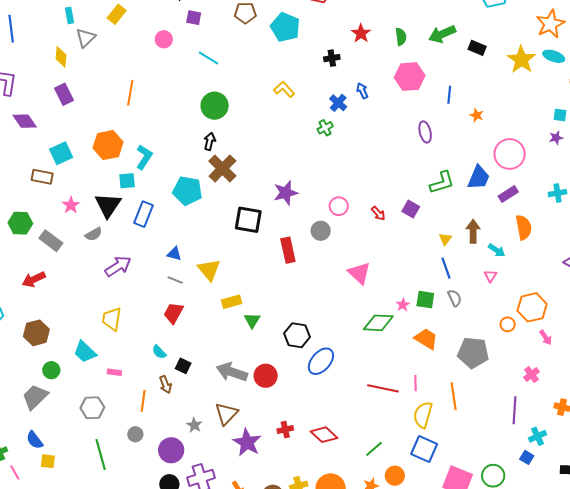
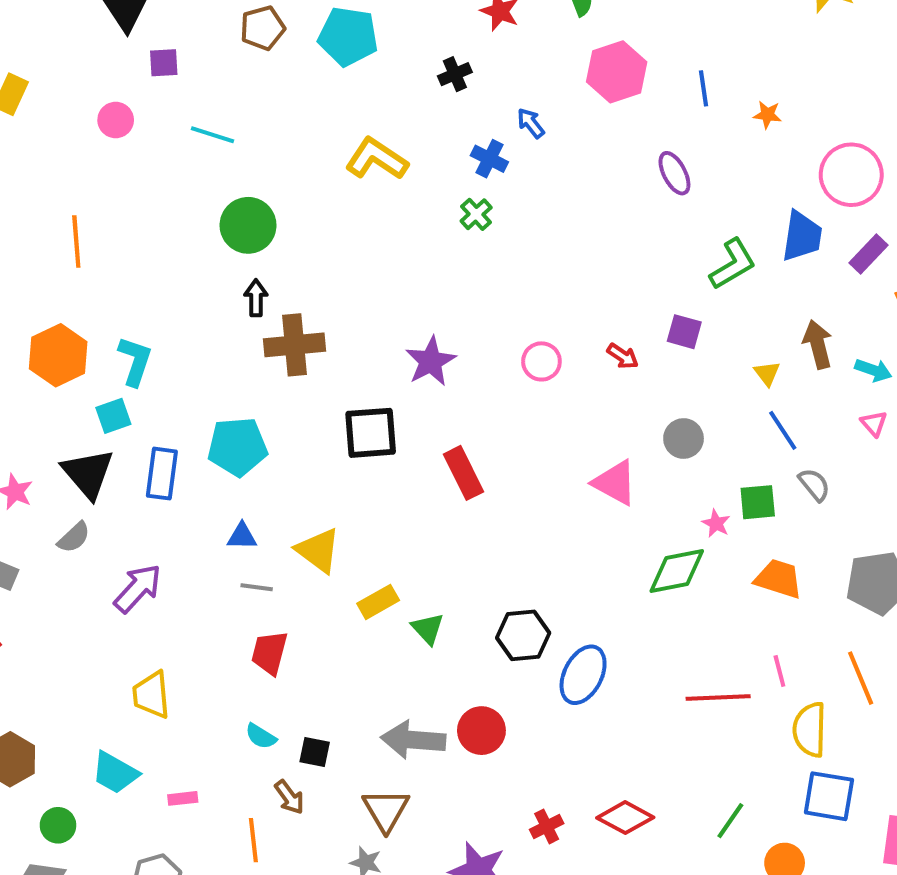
yellow L-shape: (284, 89) -> (377, 159), size x1.4
brown cross: (222, 169) -> (294, 345), turned -36
cyan pentagon: (187, 191) -> (237, 447), moved
gray circle: (321, 231) -> (684, 439), moved
brown triangle: (226, 414) -> (386, 810), moved

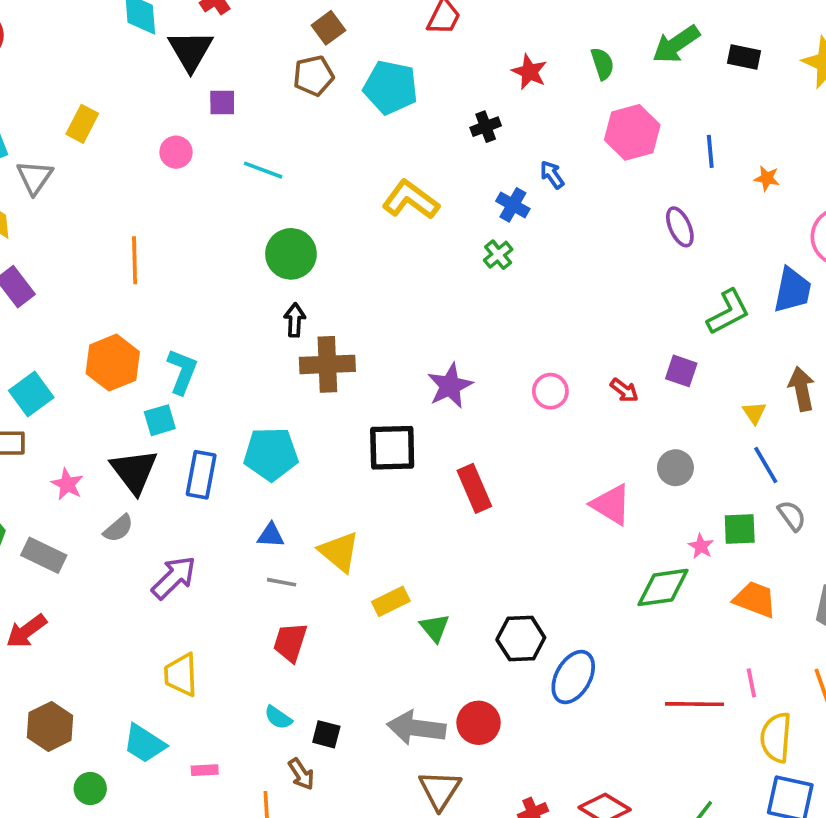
brown triangle: (386, 810) -> (440, 790), moved

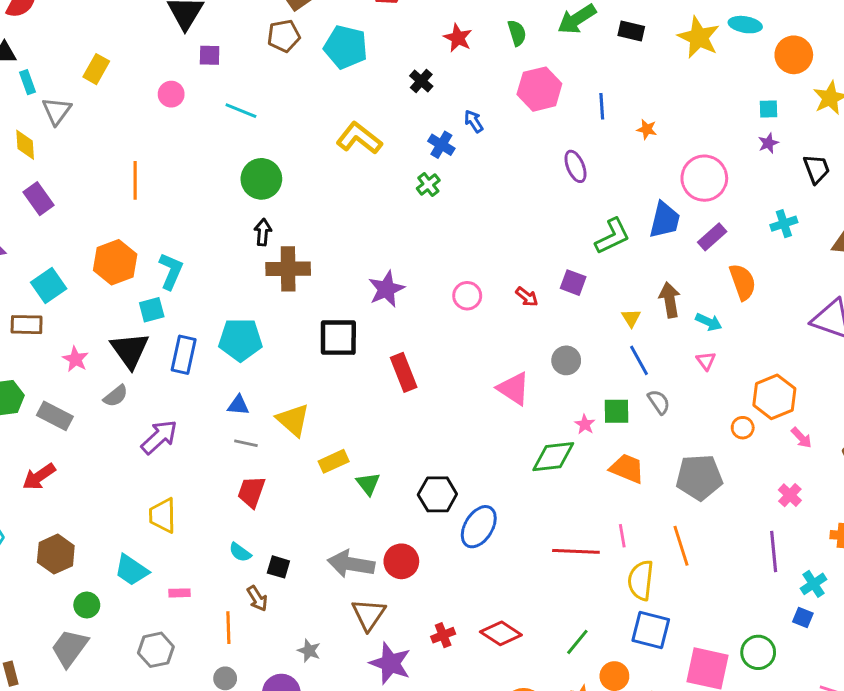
black cross: (486, 127) -> (421, 81), turned -30

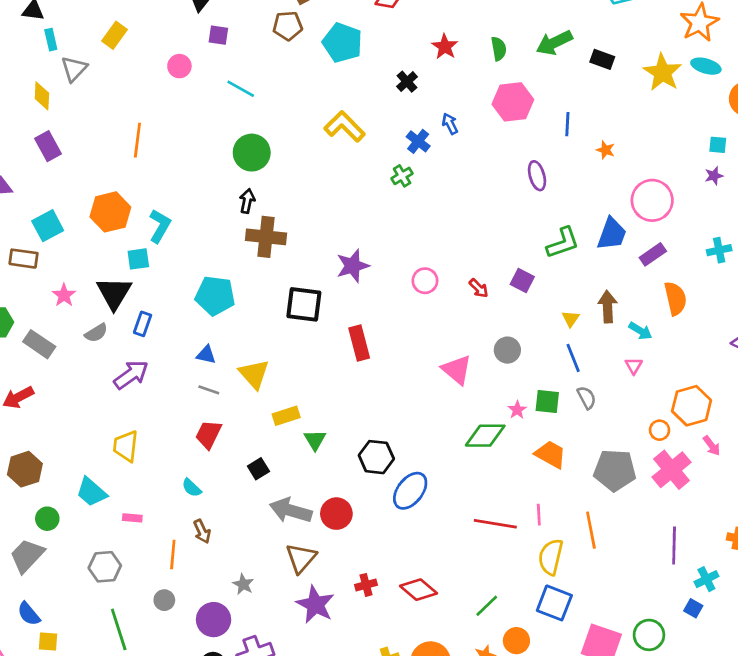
blue rectangle: (184, 355) -> (143, 324), moved, size x0.7
pink cross: (790, 495) -> (672, 470), moved, size x1.8
black square: (278, 567) -> (258, 469), moved, turned 35

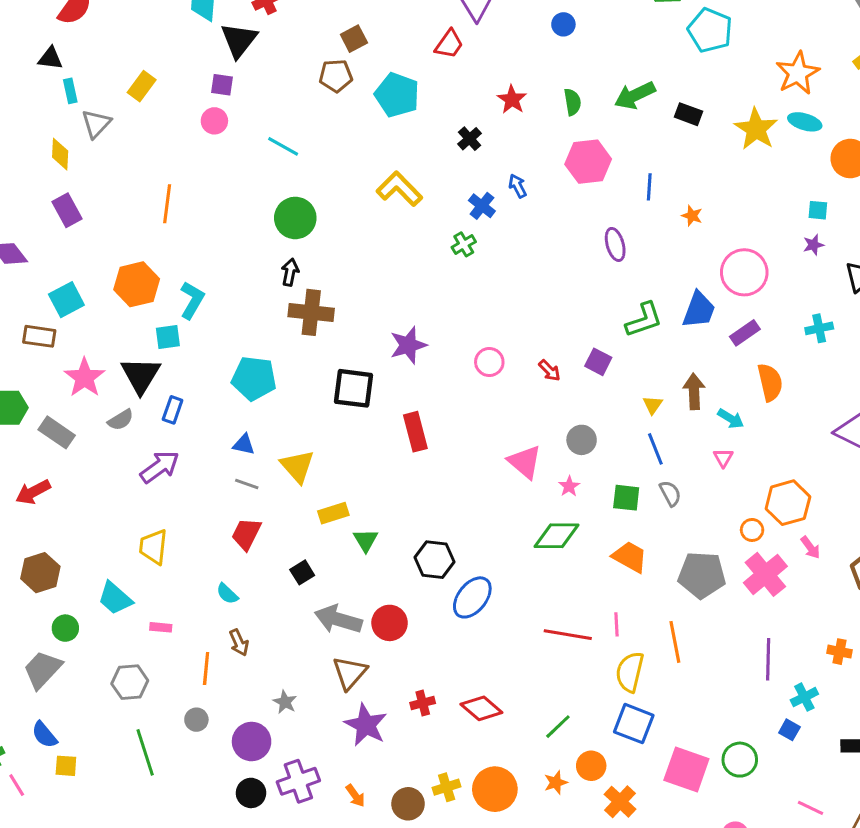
purple square: (218, 35) -> (222, 85), moved
pink star: (64, 295) -> (85, 378), size x1.5
pink star: (517, 410) -> (569, 486), moved

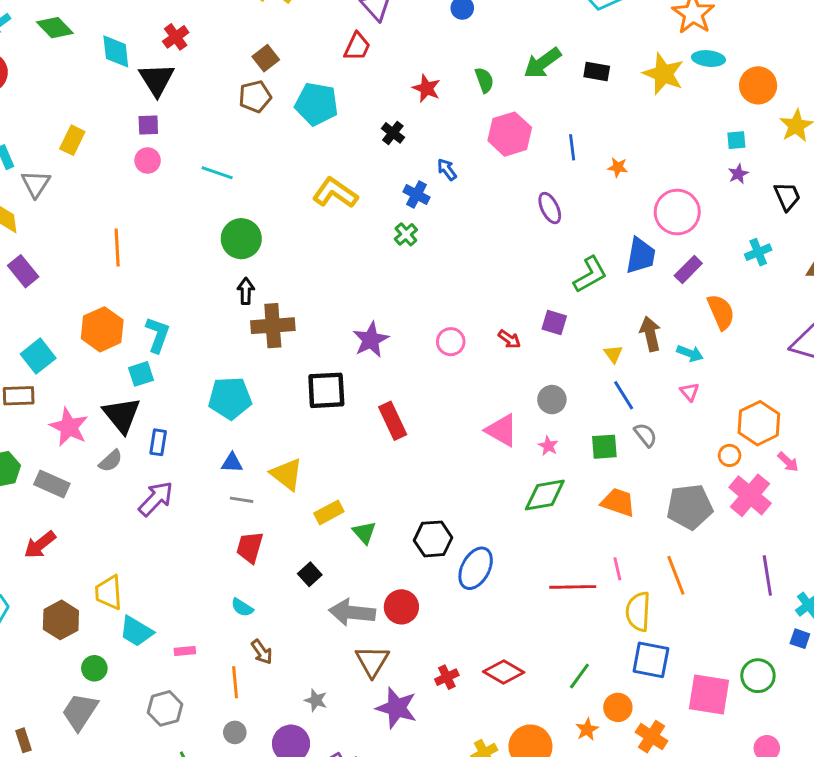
yellow trapezoid: (153, 547) -> (109, 592), moved

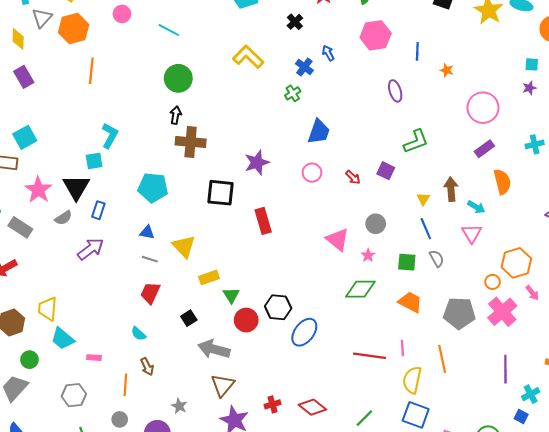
blue trapezoid: (641, 256) -> (319, 132), moved
orange hexagon: (102, 329) -> (74, 29), moved
pink triangle: (690, 392) -> (472, 233), size x1.5
red circle: (401, 607) -> (246, 320), moved

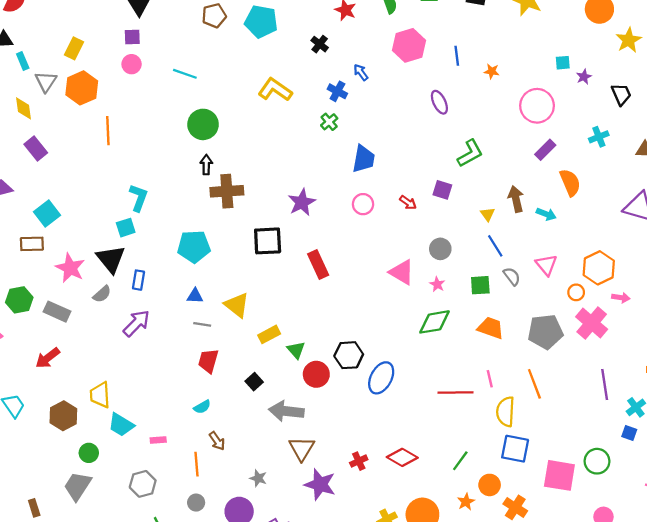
cyan square: (532, 64) -> (563, 63), moved
pink triangle: (472, 233) -> (546, 265), moved
pink arrow: (532, 293) -> (621, 298), turned -35
cyan semicircle: (138, 334) -> (202, 407), turned -63

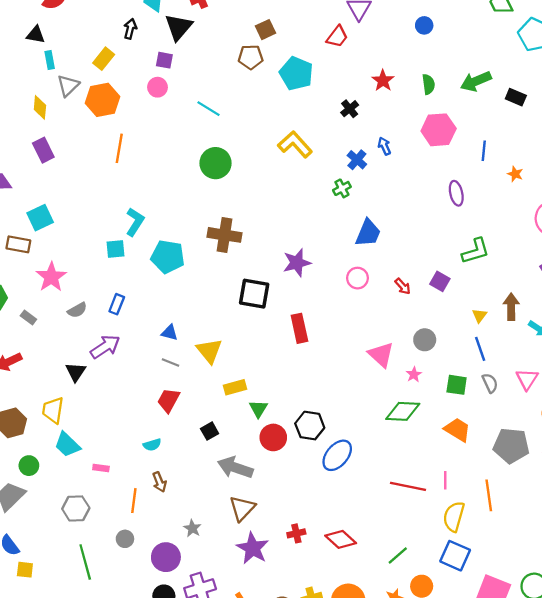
black arrow: (206, 165) -> (130, 29), moved
cyan pentagon: (194, 247) -> (168, 257), moved
black triangle: (111, 259) -> (76, 372), moved, size x0.7
gray rectangle: (57, 312) -> (28, 318), size x0.6

